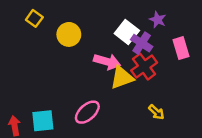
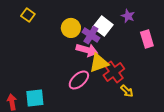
yellow circle: (69, 34) -> (71, 28), moved
purple cross: (142, 43) -> (91, 35), moved
red cross: (144, 67) -> (114, 72), moved
pink ellipse: (87, 112) -> (79, 80), moved

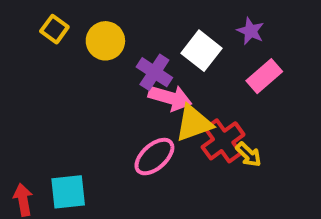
yellow circle: (71, 28) -> (105, 41), moved
purple cross: (91, 35) -> (154, 72), moved
pink rectangle: (147, 39) -> (264, 76), moved, turned 66
yellow arrow: (127, 91) -> (249, 155), moved

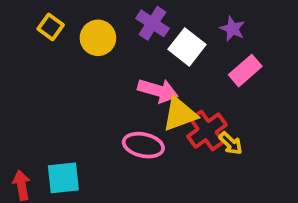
purple cross: (154, 72) -> (152, 23), moved
pink ellipse: (154, 157) -> (143, 145), turned 54

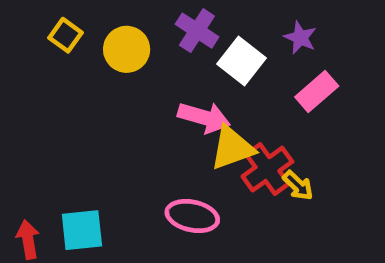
pink ellipse: (143, 145) -> (192, 216), moved

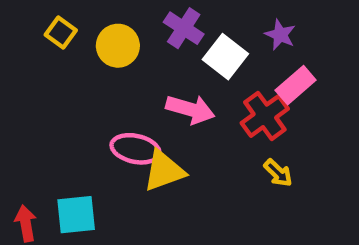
yellow triangle: (232, 148) -> (164, 171), moved
red cross: (267, 169) -> (265, 116), moved
pink ellipse: (192, 216) -> (135, 149), moved

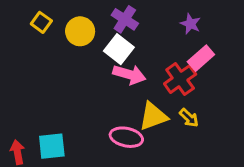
white square: (225, 57) -> (119, 49), moved
pink ellipse: (135, 149) -> (126, 137), moved
yellow triangle: (164, 171) -> (153, 116), moved

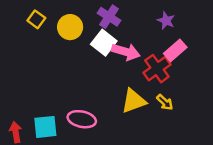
pink arrow: (129, 75) -> (126, 52), moved
pink ellipse: (126, 137) -> (82, 119), moved

